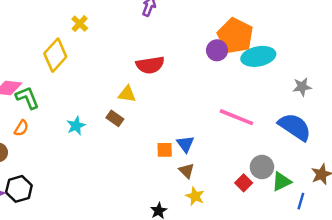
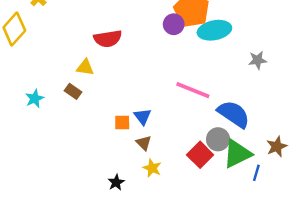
blue semicircle: (295, 127) -> (234, 114), moved
green triangle: (281, 182) -> (237, 154), size x1.5
red square: (244, 183) -> (200, 155), size x1.5

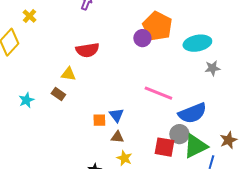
cyan ellipse: (214, 30) -> (197, 43), moved
blue semicircle: (234, 114) -> (192, 113), turned 124
brown triangle: (144, 143) -> (117, 137), turned -40
red square: (200, 155) -> (164, 147), turned -35

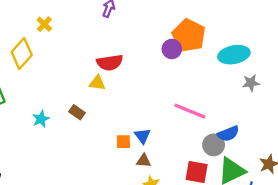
yellow triangle: (68, 74) -> (97, 83), moved
blue semicircle: (192, 113) -> (228, 134), size x0.7
gray circle: (179, 134) -> (214, 145), moved

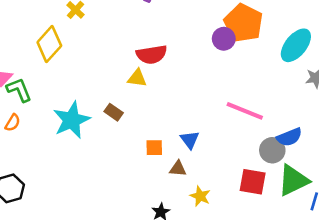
cyan ellipse: (234, 55) -> (296, 45), turned -40
cyan star: (41, 119) -> (72, 120), size x1.8
orange square: (123, 142) -> (154, 148), moved
brown triangle: (144, 161) -> (178, 169), moved

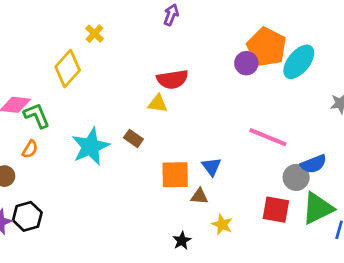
cyan ellipse: (296, 45) -> (299, 62), moved
orange square: (154, 148) -> (175, 175), size x1.6

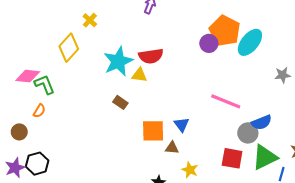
cyan star: (90, 146) -> (118, 61), moved

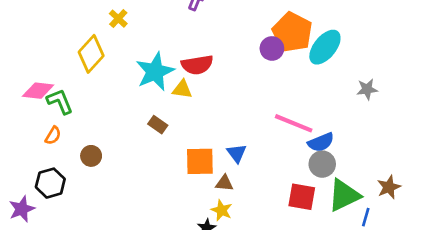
blue semicircle: (262, 122) -> (321, 142), moved
brown circle: (19, 132) -> (91, 156), moved
black hexagon: (37, 164) -> (50, 183), moved
yellow star: (190, 170) -> (222, 210), moved

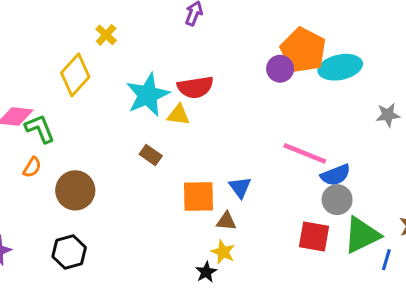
cyan ellipse: (325, 47) -> (340, 67), turned 39
brown circle: (91, 156) -> (75, 190), size x1.6
black hexagon: (50, 183) -> (69, 252), moved

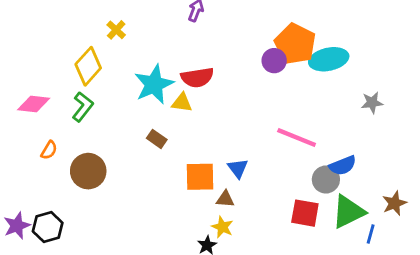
green L-shape: (40, 129) -> (83, 107), moved, turned 60
blue semicircle: (336, 175) -> (343, 166), moved
black hexagon: (69, 252) -> (48, 227), moved

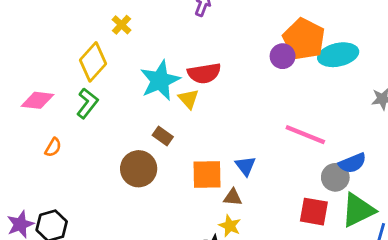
yellow triangle: (182, 103) -> (188, 99), turned 40
brown circle: (88, 171) -> (139, 169), moved

